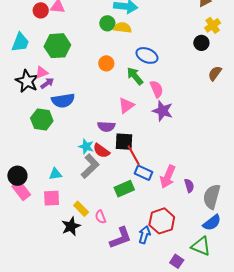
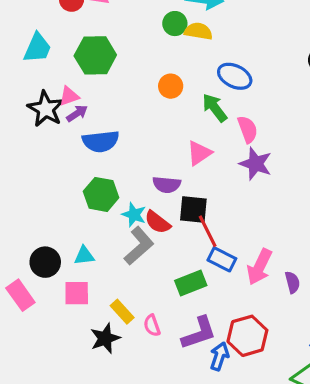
green hexagon: (42, 120) -> (101, 194), moved
black circle: (17, 176) -> (45, 262), moved
pink rectangle: (21, 191) -> (20, 295), moved
purple L-shape: (121, 238) -> (199, 333), moved

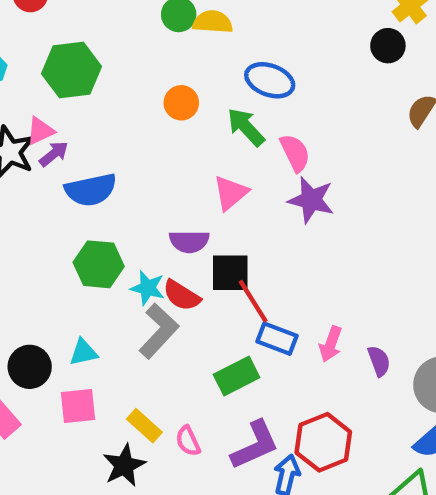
pink arrow: (259, 267) -> (331, 344), size x0.7

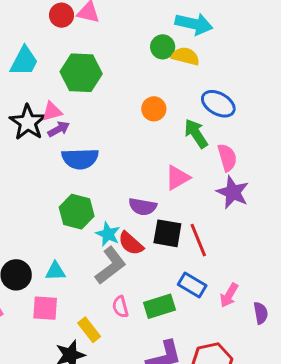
red line: (253, 301) -> (198, 240), moved
pink semicircle: (188, 441) -> (120, 307), moved

